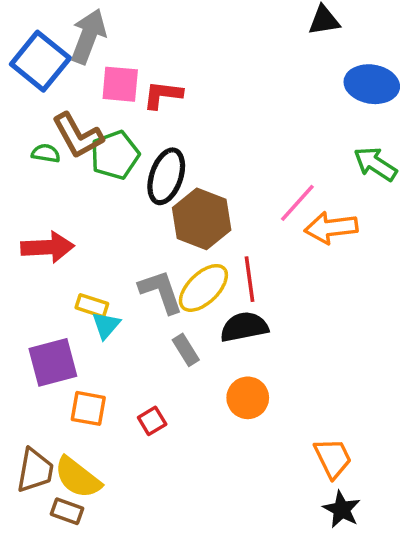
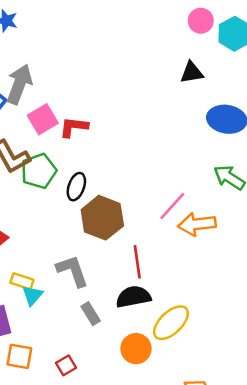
pink square: (120, 84) -> (43, 119), turned -36
black ellipse: (166, 176) -> (76, 187), size x0.7
yellow ellipse: (203, 288) -> (171, 323), moved

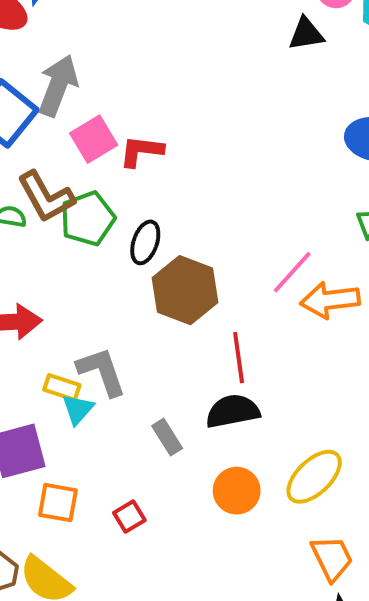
black triangle: (192, 73) -> (306, 34), moved
gray L-shape: (72, 271) -> (102, 371), moved
yellow ellipse: (171, 323) -> (314, 477), moved

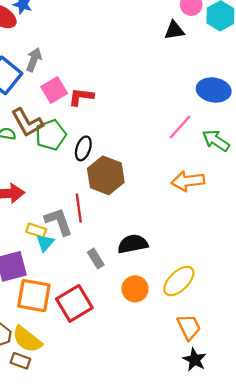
gray arrow: (58, 86) -> (34, 60), size x0.7
pink line: (292, 272) -> (180, 127), moved
red line: (239, 358) -> (79, 208), moved
orange square: (58, 503) -> (34, 296), size x1.5
red square: (129, 516) -> (74, 303), size x2.0

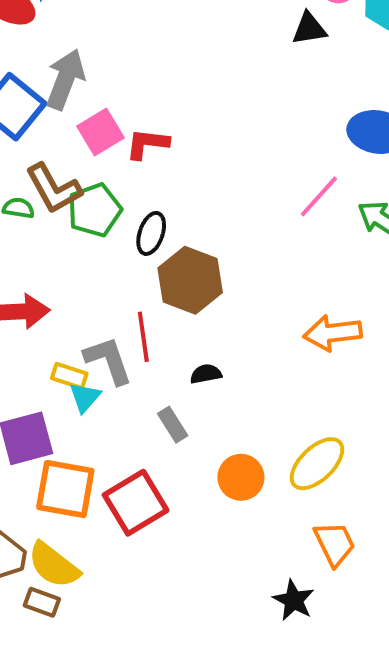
gray arrow: (34, 60) -> (65, 79), size x1.4
orange arrow: (188, 181) -> (333, 333), moved
black semicircle: (133, 244) -> (206, 374), moved, size x0.6
black star: (195, 360) -> (294, 600), moved

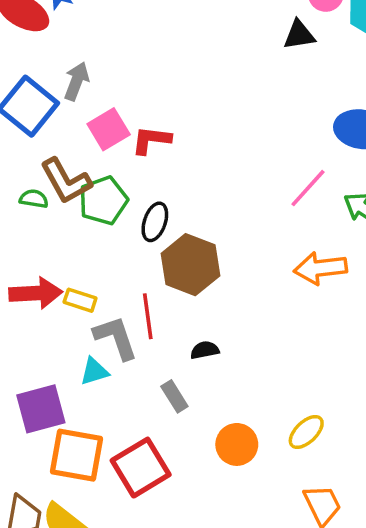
gray arrow: (65, 79) -> (77, 81), size x0.7
orange arrow: (333, 333) -> (320, 268), moved
yellow rectangle: (69, 376) -> (80, 300), moved
cyan triangle: (85, 397) -> (94, 371), turned 32
yellow ellipse: (317, 464) -> (306, 432), size x0.7

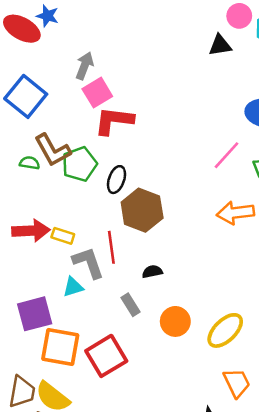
gray arrow: (77, 81) -> (85, 66), moved
pink square: (109, 129) -> (97, 93), moved
red L-shape: (151, 140) -> (114, 121), size x1.4
yellow ellipse: (306, 432) -> (225, 330), size x1.4
orange circle: (237, 444) -> (175, 321), moved

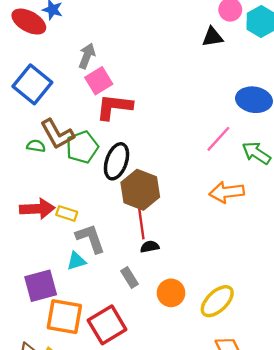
black ellipse: (116, 180) -> (117, 161), size x1.4
red line: (111, 247) -> (141, 224), moved

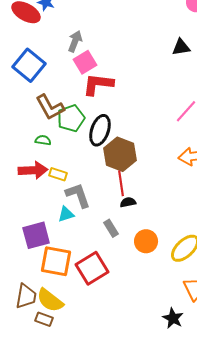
black triangle: (212, 37) -> (181, 47), moved
green semicircle: (36, 146) -> (43, 140), moved

